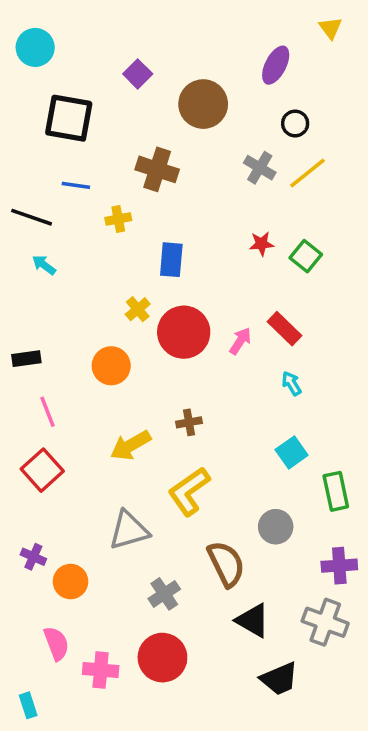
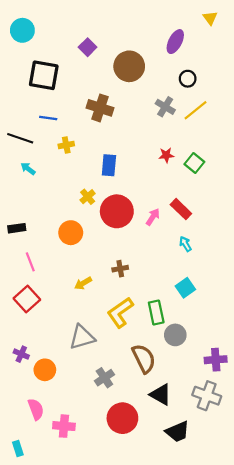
yellow cross: (118, 219) -> (66, 145), moved
yellow arrow: (131, 445) -> (83, 283), size x0.7
green rectangle: (336, 491) -> (156, 312), moved
red circle: (162, 658) -> (122, 418), moved

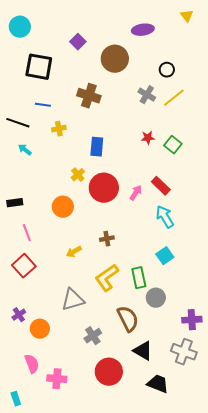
purple ellipse: (175, 42) -> (143, 30), moved, turned 55
cyan arrow: (185, 244) -> (165, 217), size x1.6
purple cross: (21, 354) -> (19, 315), turned 32
black trapezoid: (178, 432) -> (158, 384), turned -135

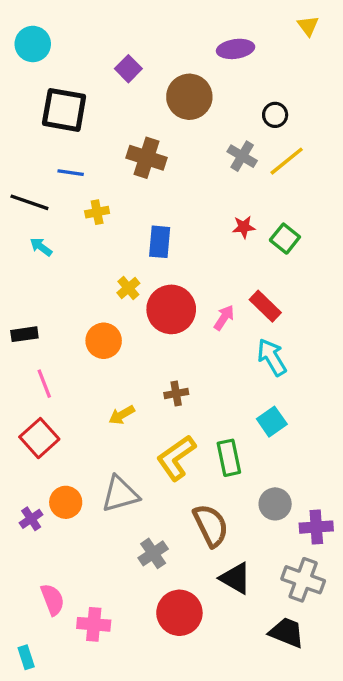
gray circle: (156, 298) -> (275, 504), moved
orange circle: (40, 329) -> (66, 502), moved
black trapezoid: (158, 384) -> (287, 633), moved

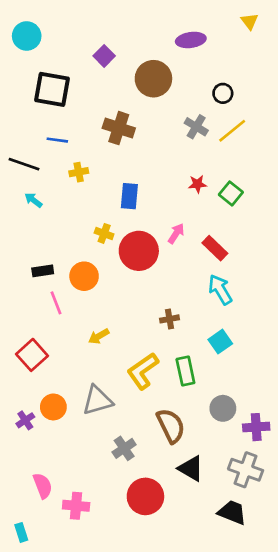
yellow cross: (128, 288) -> (104, 233), turned -30
pink arrow: (224, 318) -> (176, 233), moved
black rectangle: (24, 334) -> (43, 271), moved
pink line: (44, 384) -> (56, 303), moved
brown cross: (176, 394) -> (169, 319), moved

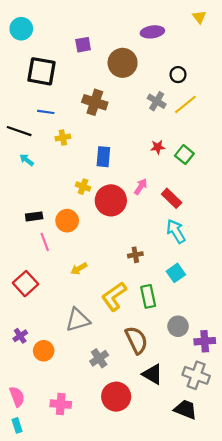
purple square: (104, 56) -> (83, 45), turned 35
orange circle: (53, 407) -> (44, 351), moved
pink semicircle: (43, 486) -> (17, 397), moved

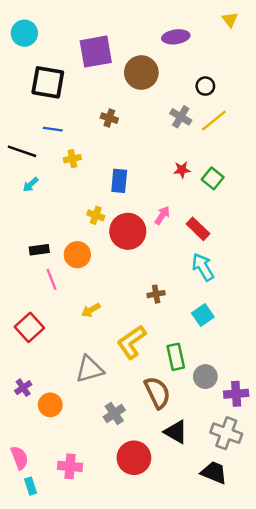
purple square: (83, 45) -> (96, 52), size x1.8
brown cross: (95, 102) -> (109, 118), size x0.6
cyan arrow: (27, 160) -> (31, 185), turned -80
green rectangle: (148, 296) -> (176, 357), moved
cyan rectangle: (17, 425) -> (31, 486), moved

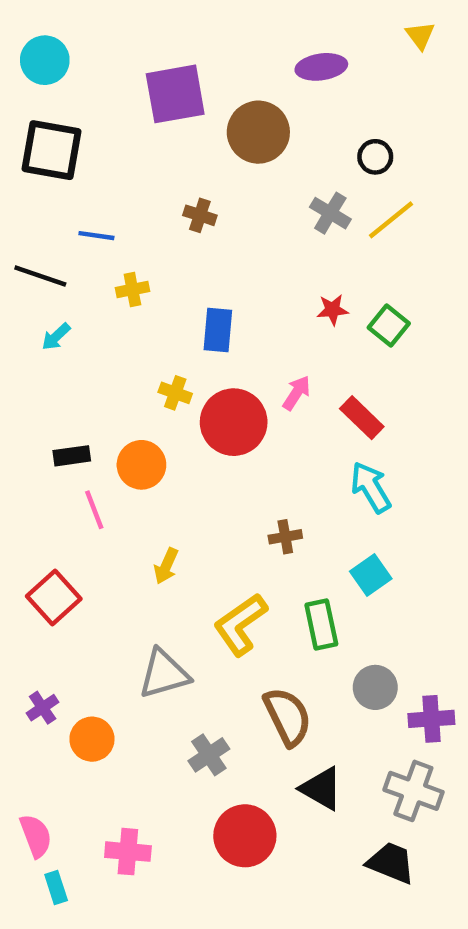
black square: (48, 82) -> (52, 150), moved
yellow arrow: (91, 310) -> (166, 566), turned -36
green rectangle: (176, 357) -> (321, 624), moved

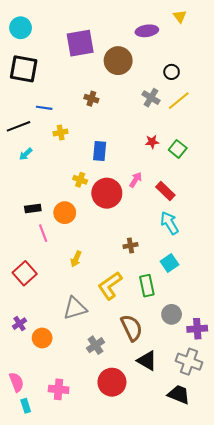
yellow triangle: (420, 35) -> (180, 16), moved
black line: (40, 276) -> (18, 126), turned -40

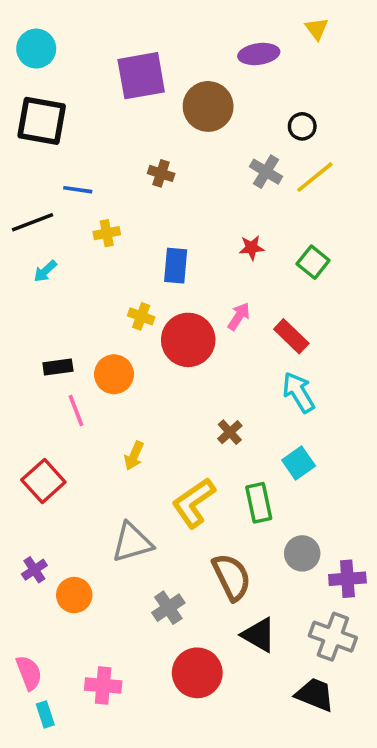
red star: (152, 142) -> (252, 248), moved
brown cross: (130, 246) -> (230, 432), turned -32

